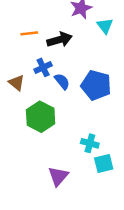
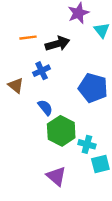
blue semicircle: (62, 81) -> (45, 108), moved
green hexagon: (41, 117) -> (61, 131), moved
purple triangle: (58, 176) -> (56, 176), turned -30

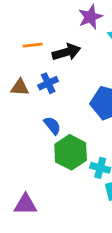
brown triangle: (16, 85) -> (20, 87), moved, turned -35
purple triangle: (56, 176) -> (25, 204), moved, turned -40

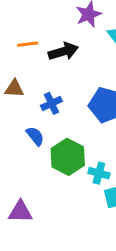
blue cross: (48, 83) -> (51, 103), moved
blue semicircle: (52, 125) -> (35, 136), moved

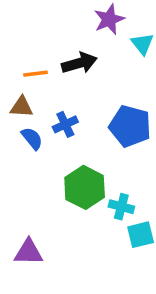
orange line: (28, 44) -> (36, 74), moved
blue semicircle: (35, 136) -> (32, 138), moved

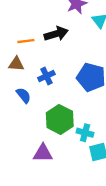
blue semicircle: (32, 138) -> (24, 95), moved
purple triangle: (29, 252) -> (43, 153), moved

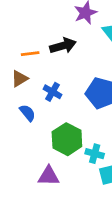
brown triangle: (16, 64) -> (20, 79), turned -35
blue cross: (46, 76) -> (52, 92), turned -35

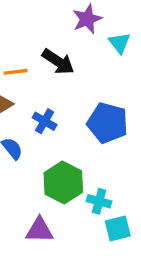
black arrow: (63, 46) -> (58, 62), turned 50

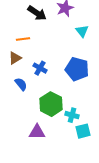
cyan triangle: (119, 43) -> (82, 31), moved
black arrow: (58, 62) -> (37, 13), moved

